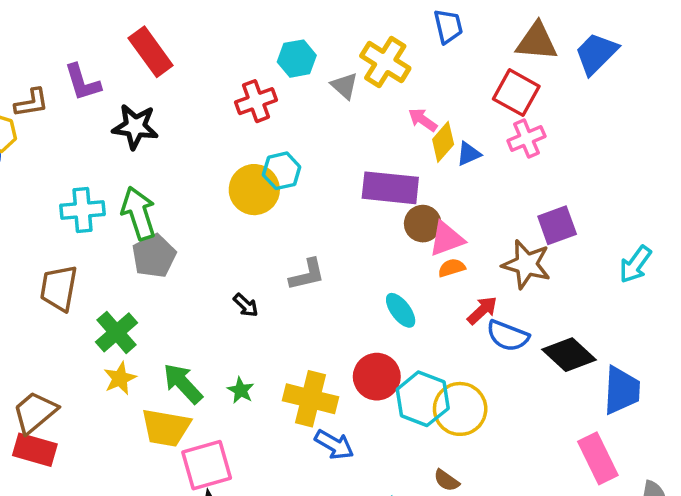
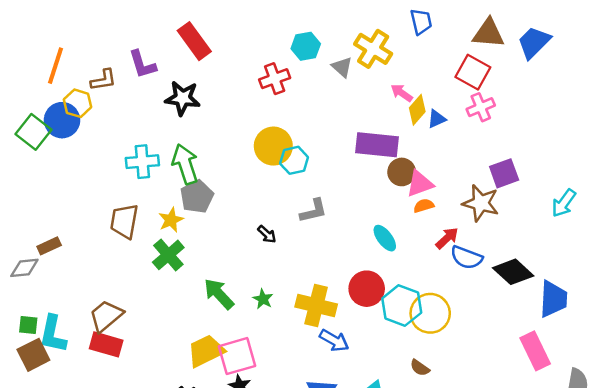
cyan hexagon: (282, 171) -> (294, 160), moved
yellow star: (120, 378) -> (171, 220), moved
yellow trapezoid: (166, 428) -> (206, 351), moved, turned 144

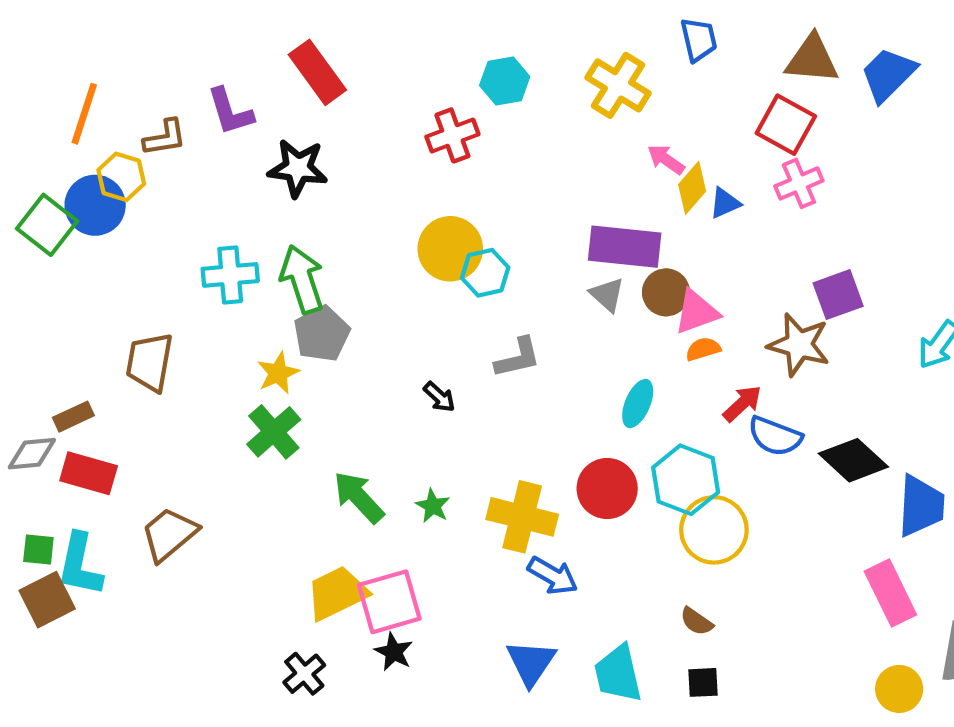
gray triangle: (342, 67) -> (607, 295), moved
brown trapezoid: (124, 221) -> (150, 362), moved
cyan ellipse: (385, 238) -> (638, 404), turned 60
cyan hexagon: (402, 306) -> (686, 480), moved
red rectangle: (106, 344) -> (89, 473), moved

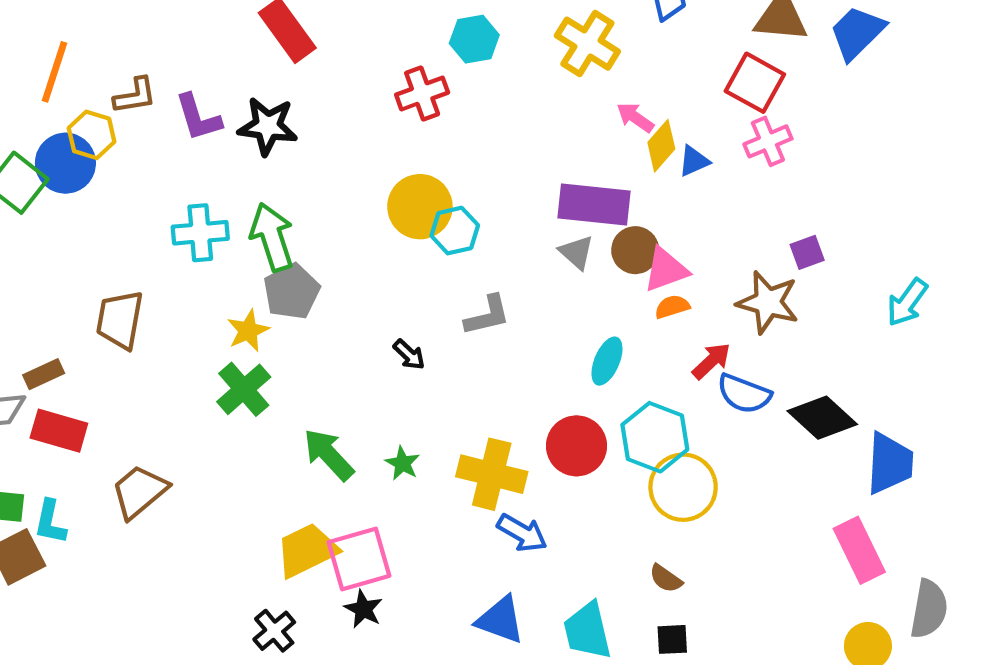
purple L-shape: (230, 112) -> (198, 117), moved
purple square: (838, 295) -> (807, 252), size x0.7
cyan L-shape: (80, 565) -> (50, 522), size x0.7
blue triangle: (531, 663) -> (500, 620), turned -44

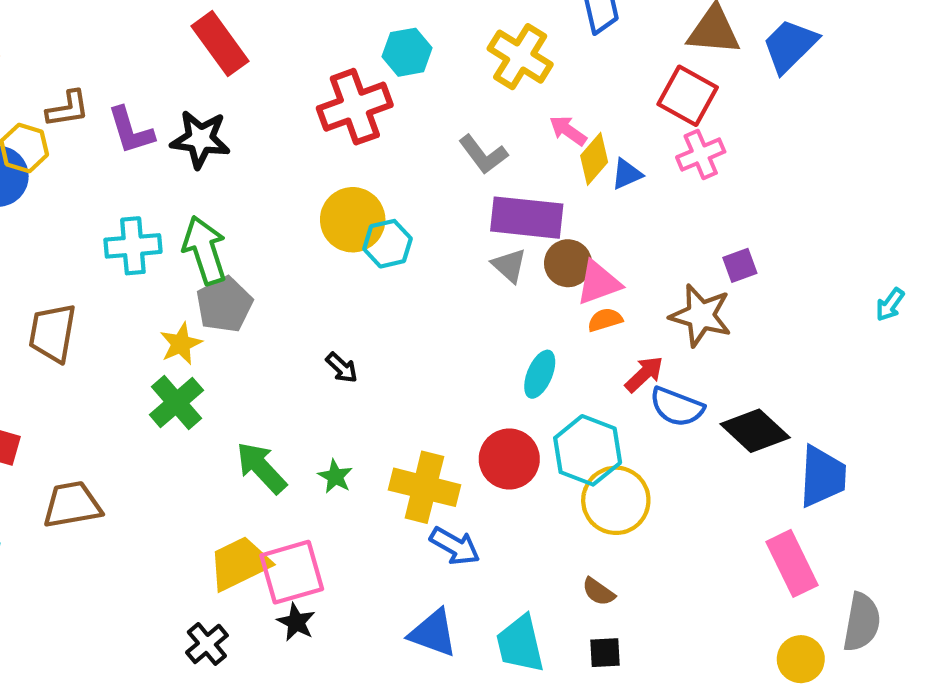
red cross: (422, 94) -> (355, 107), size x1.4
cyan arrow: (907, 302) -> (890, 305), moved, size x0.7
gray L-shape: (487, 315) -> (483, 154), moved, turned 66
brown trapezoid: (139, 492) -> (72, 505), turned 30

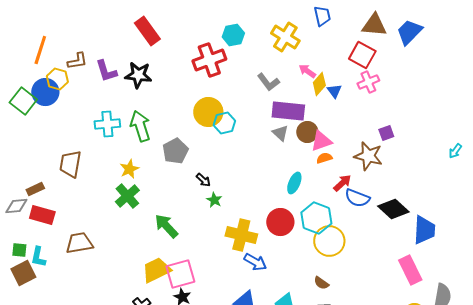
blue triangle: (627, 174) -> (334, 91), turned -42
gray pentagon: (224, 305) -> (175, 151), moved
green star: (335, 476) -> (214, 200), moved

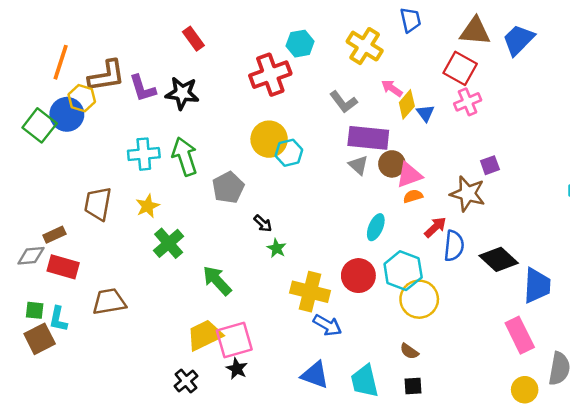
red rectangle: (147, 31) -> (193, 39), size x0.7
brown L-shape: (77, 61) -> (107, 76), size x1.5
yellow star: (129, 169) -> (147, 206), moved
blue semicircle: (357, 198) -> (454, 246), turned -105

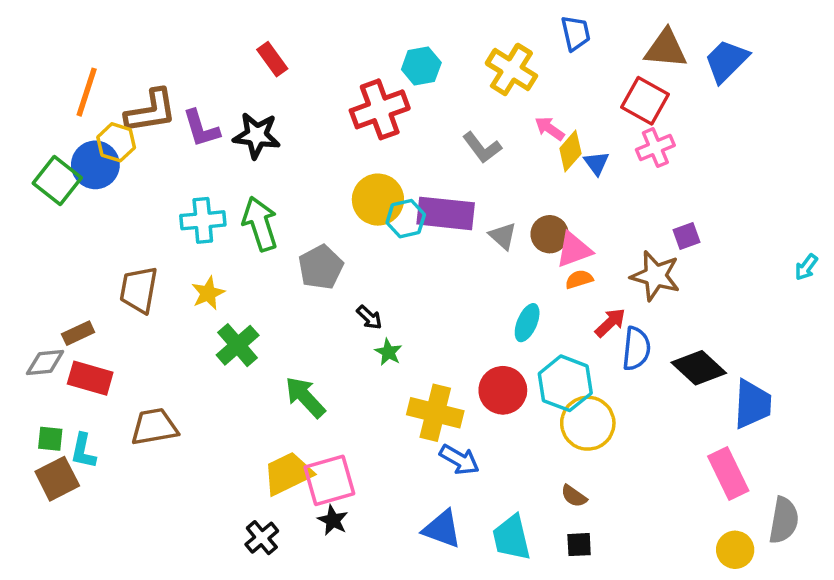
purple rectangle: (368, 138) -> (446, 213), moved

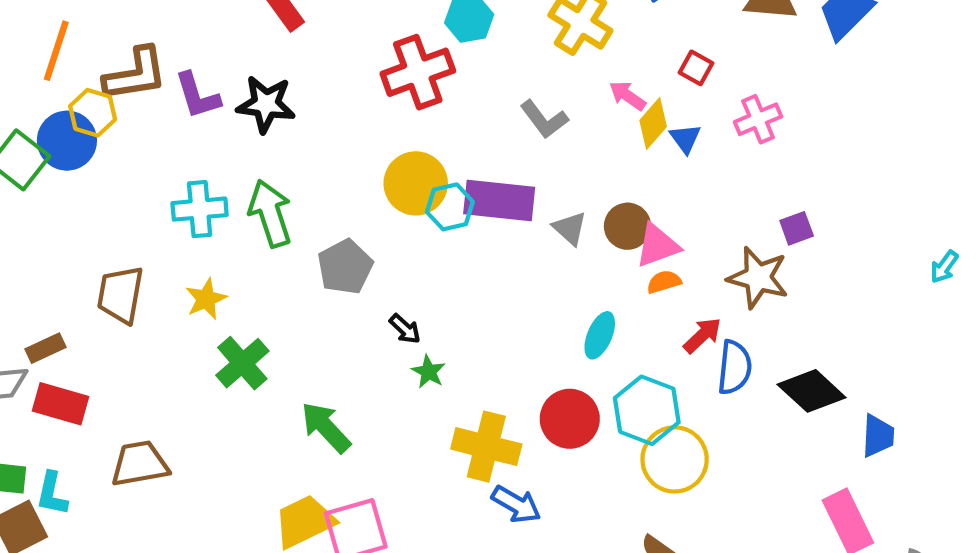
red square: (645, 101) -> (696, 68), moved, size x0.6
blue trapezoid: (752, 404) -> (878, 436), size x0.7

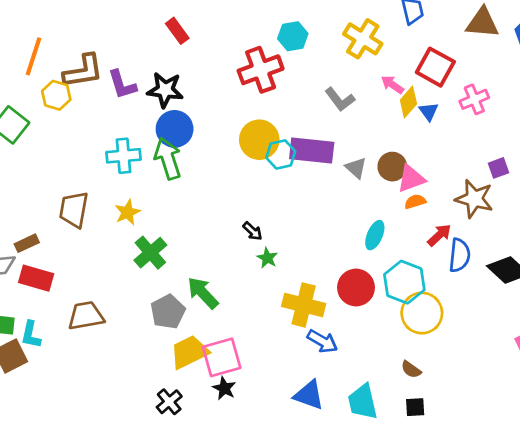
red square: (696, 68) -> (435, 67), size x1.8
blue circle: (67, 141) -> (175, 129), moved
gray pentagon: (345, 267) -> (168, 312), moved

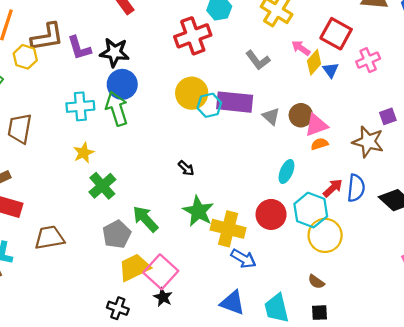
brown trapezoid: (74, 210) -> (20, 128), moved
red arrow: (439, 235) -> (333, 188), moved
green star: (267, 258) -> (198, 211), moved, size x1.8
pink square: (222, 357) -> (161, 272), turned -32
black cross: (169, 402) -> (118, 308), turned -30

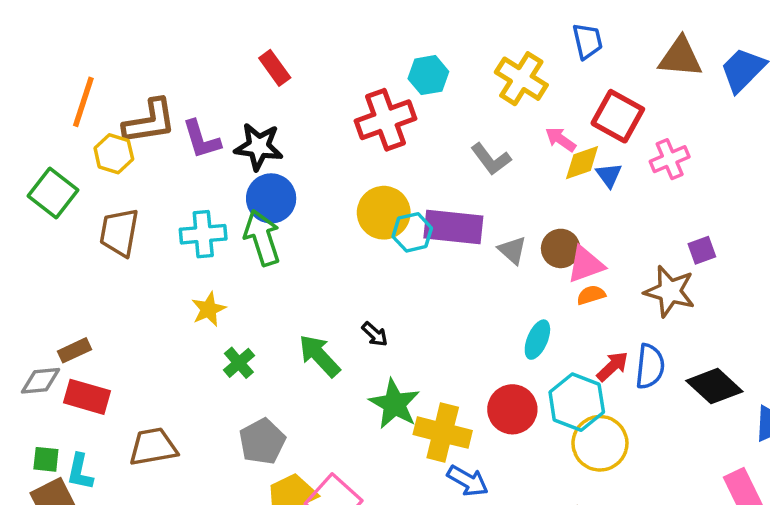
yellow diamond: (314, 62) -> (582, 163), turned 30
brown trapezoid: (20, 128) -> (119, 232), moved
green cross: (102, 186) -> (239, 363), size x0.7
green arrow: (145, 219) -> (319, 356), moved

